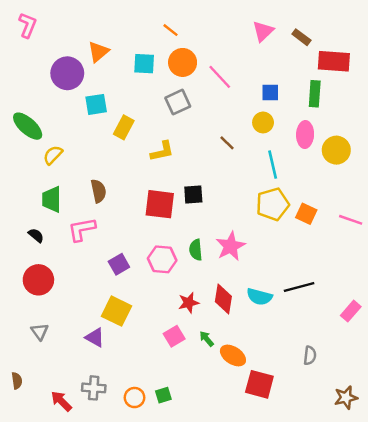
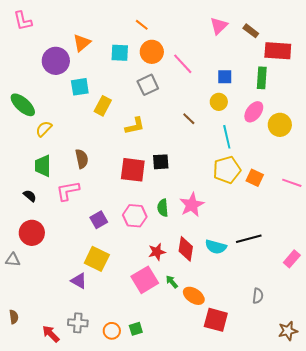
pink L-shape: (28, 25) -> (23, 21), turned 145
pink ellipse: (305, 135) -> (254, 112), turned 35
gray triangle: (40, 331) -> (13, 260), moved, turned -49
pink square: (174, 336) -> (145, 280), size x1.5

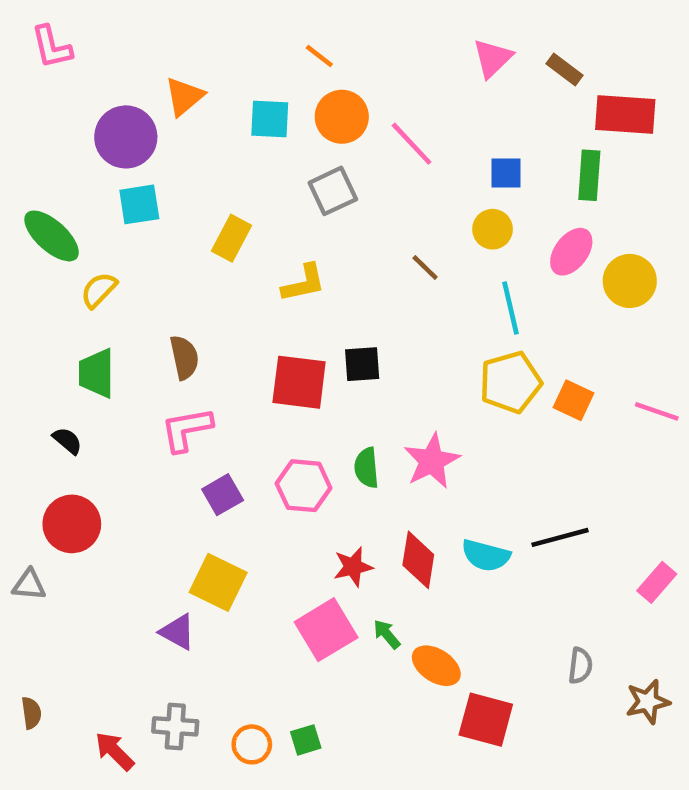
cyan square: (80, 87) -> (139, 204), moved
pink L-shape: (68, 191) -> (187, 429), moved
brown star: (288, 331) -> (648, 702), moved

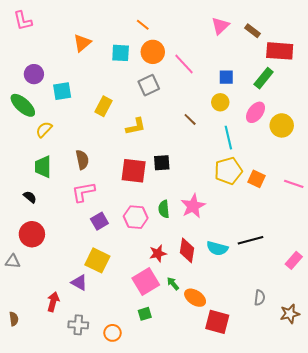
purple circle: (126, 137) -> (34, 74), moved, size x0.7
green rectangle: (589, 175) -> (264, 78), turned 35
green square: (306, 740) -> (145, 314), moved
red arrow: (115, 751) -> (53, 302), moved, turned 60

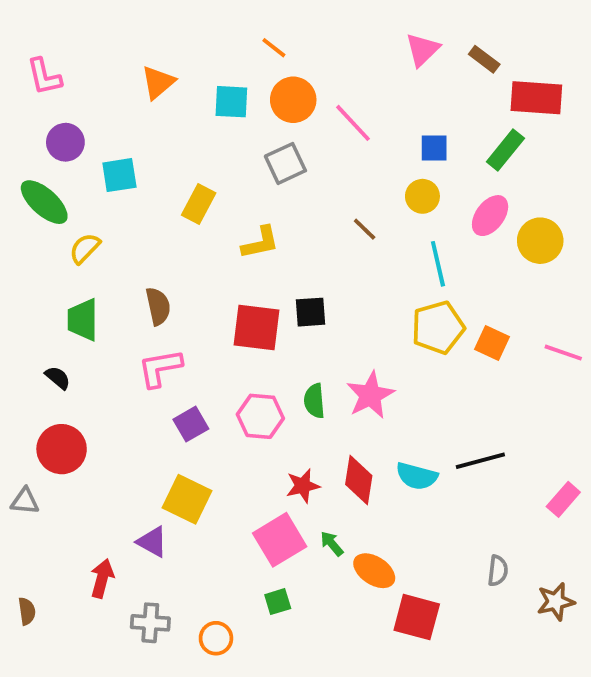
pink L-shape: (23, 21) -> (44, 77), moved

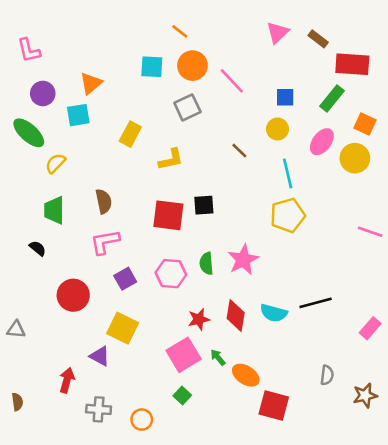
orange triangle: (158, 82) -> (91, 83), moved
orange square: (492, 343) -> (365, 124), moved
red circle: (62, 449) -> (73, 295), moved
green square: (278, 602) -> (182, 395), turned -30

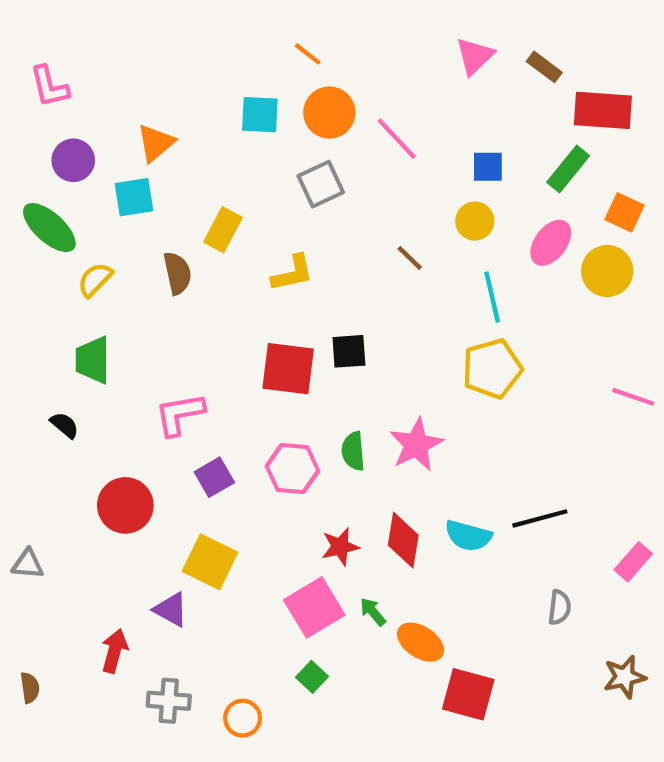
brown semicircle: (104, 201) -> (177, 273), moved
gray semicircle: (327, 375) -> (559, 607), moved

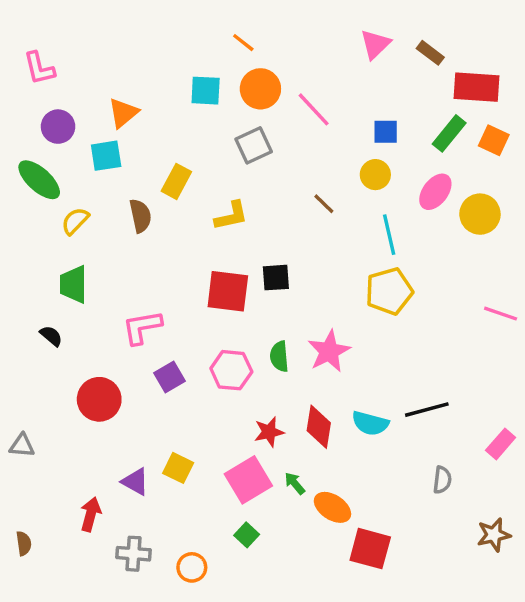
orange square: (625, 212) -> (494, 140), moved
yellow square: (210, 562) -> (178, 468), moved, size x0.7

